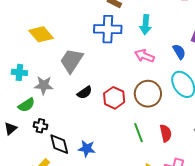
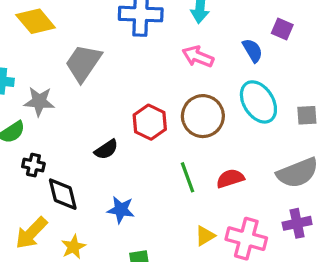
black semicircle: (85, 93) -> (106, 149), moved
red semicircle: (166, 133) -> (230, 178), turned -96
blue star: (87, 149) -> (121, 210), moved

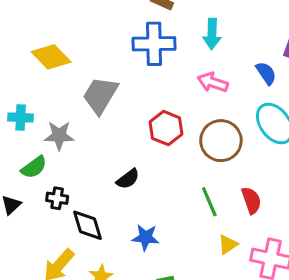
red hexagon: (150, 122) -> (166, 128), moved
red semicircle: (230, 178) -> (251, 200), turned 92
yellow triangle: (205, 236) -> (228, 244), moved

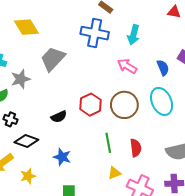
red hexagon: (166, 128) -> (91, 105), moved
gray star: (59, 135) -> (20, 79), turned -30
black diamond: (88, 225) -> (26, 141), turned -65

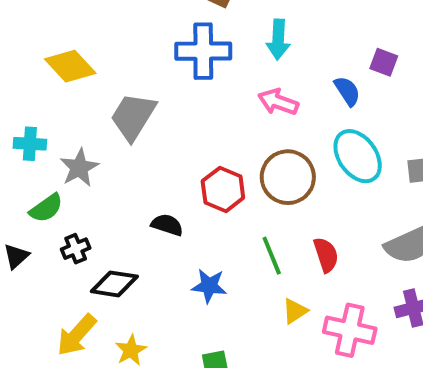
black semicircle: (59, 117) -> (167, 225), turned -126
black cross: (10, 119) -> (76, 249), turned -32
blue star: (62, 157) -> (209, 286), moved

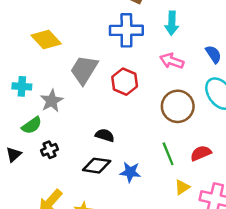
red hexagon: (223, 189) -> (125, 82), moved
red semicircle: (326, 255) -> (201, 153), turned -95
black diamond: (114, 284) -> (97, 166), moved

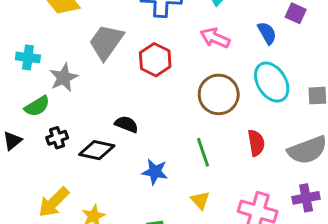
red semicircle: (201, 153) -> (256, 143), moved, turned 100
black diamond: (97, 166) -> (97, 150), moved
yellow triangle: (182, 187) -> (200, 200), moved, turned -42

